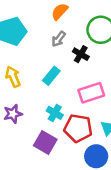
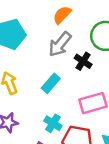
gray arrow: (59, 39) -> (60, 44), size x1.5

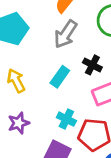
black cross: (83, 61) -> (92, 65), moved

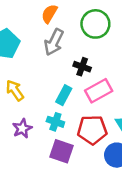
cyan rectangle: (60, 77) -> (64, 95), moved
cyan cross: (66, 119) -> (55, 122), moved

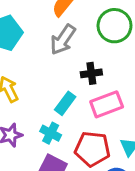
black cross: (82, 67) -> (91, 73), turned -36

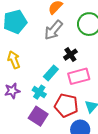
black cross: (91, 73) -> (70, 55), turned -32

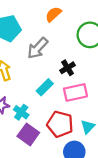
gray arrow: (53, 30) -> (38, 48), moved
cyan cross: (39, 92) -> (21, 112), moved

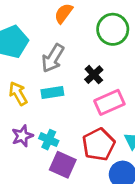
cyan rectangle: (45, 87) -> (52, 93), moved, turned 48
red pentagon: (60, 124) -> (99, 144), turned -30

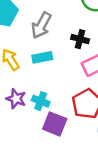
black cross: (94, 75) -> (80, 39), turned -30
purple star: (22, 136) -> (16, 99), turned -30

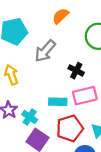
cyan rectangle: (42, 57) -> (58, 102), moved

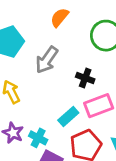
cyan rectangle: (58, 102) -> (68, 116), turned -36

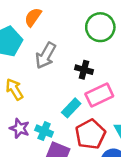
orange semicircle: (60, 17) -> (33, 17), moved

